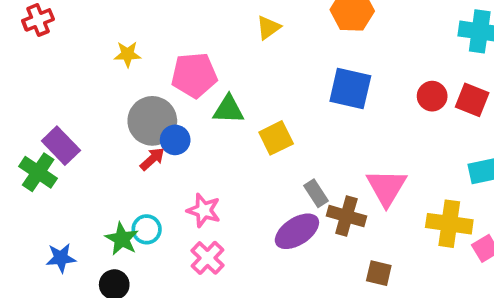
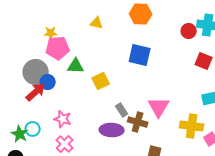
yellow triangle: (268, 28) -> (97, 23), turned 48
yellow star: (128, 54) -> (51, 33), moved
red circle: (432, 96) -> (189, 31), moved
red arrow: (152, 159) -> (36, 92), size x1.5
purple ellipse: (297, 231) -> (112, 130), turned 35

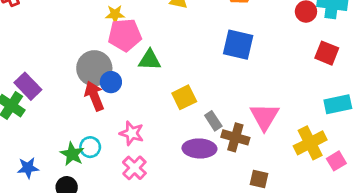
yellow square: (101, 81) -> (184, 97), moved
red arrow: (36, 92) -> (94, 96), turned -70
yellow cross: (192, 126) -> (310, 143), turned -35

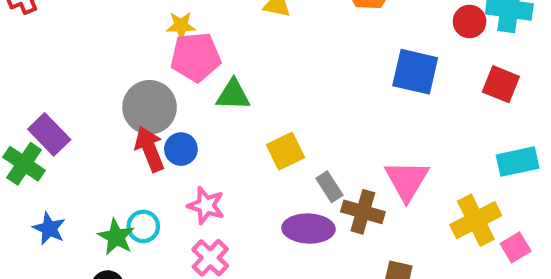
blue square: (238, 45) -> (415, 72), moved
blue circle: (111, 82) -> (181, 149), moved
blue star: (28, 168) -> (49, 229), moved, turned 30

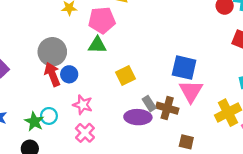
pink pentagon: (196, 57) -> (102, 20), moved
blue square: (415, 72) -> (184, 68), moved
gray rectangle: (329, 187) -> (149, 104), moved

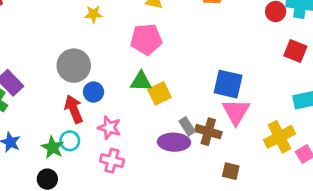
pink pentagon: (102, 20) -> (146, 39), moved
green triangle: (97, 45) -> (141, 81), moved
red arrow: (52, 74) -> (74, 109), moved
pink cross: (85, 133) -> (112, 161), turned -30

